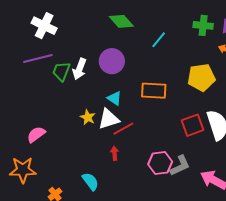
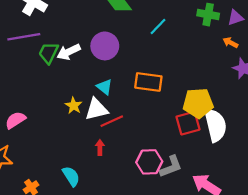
white arrow: (80, 69) -> (69, 52), turned 40
yellow pentagon: (201, 77) -> (198, 103), moved

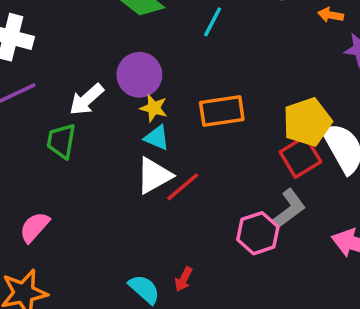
green trapezoid: (49, 53) -> (61, 141), moved
yellow star: (74, 106) -> (154, 108), moved
red arrow: (100, 147) -> (184, 279), moved, turned -136
gray L-shape: (171, 167) -> (289, 209), moved

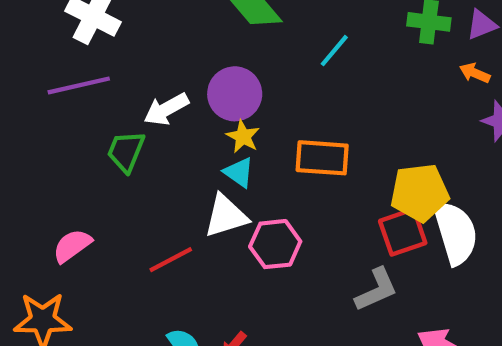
red line: (183, 187) -> (171, 260), moved
pink hexagon: (258, 233) -> (275, 244), moved

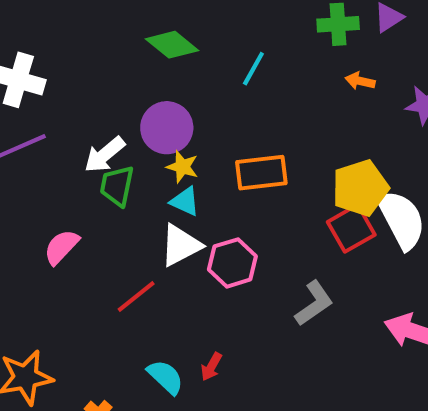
orange arrow: (475, 73) -> (360, 81), moved
green trapezoid: (126, 151) -> (117, 186), moved
pink semicircle: (72, 246) -> (61, 247), moved
gray L-shape: (376, 290) -> (314, 303), moved

